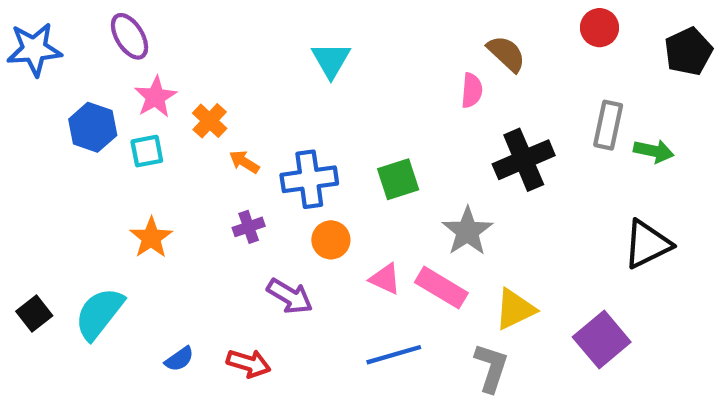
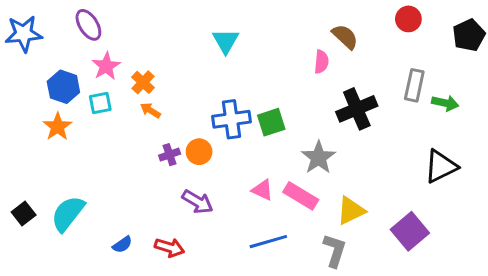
orange arrow: (244, 162) -> (150, 110), moved
blue cross: (309, 179) -> (231, 119), moved
orange star: (151, 238) -> (58, 127), moved
orange circle: (331, 240) -> (199, 152), moved

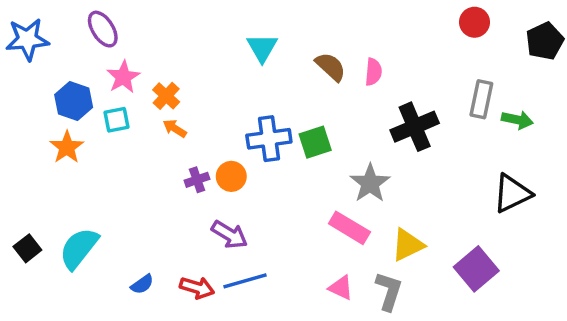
brown semicircle: (345, 37) -> (331, 67), moved
pink triangle: (262, 190) -> (341, 288), moved
blue line: (268, 242) -> (245, 281), moved

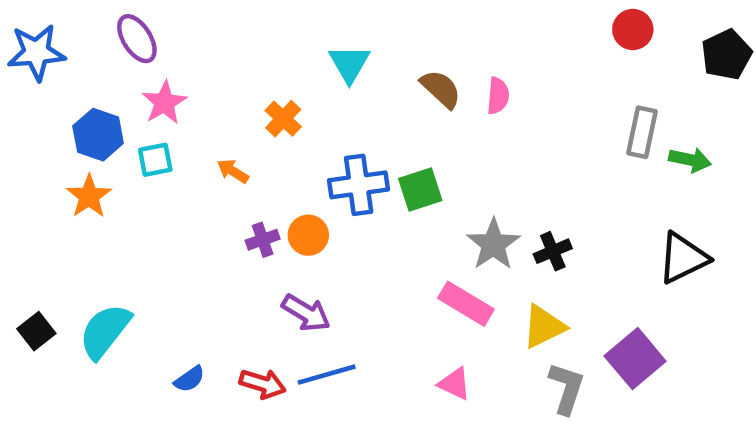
orange cross: (166, 96) -> (283, 119), moved
black cross: (415, 127) -> (553, 251), moved, size x0.6
gray L-shape: (389, 291) -> (567, 388), moved

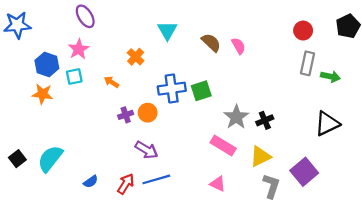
red circle: (633, 29) -> (303, 31), moved
purple ellipse: (137, 39) -> (85, 16), moved
pink semicircle: (498, 96) -> (238, 46), turned -35
orange star: (89, 196) -> (42, 94), turned -30
red arrow: (263, 384) -> (126, 184), turned -75

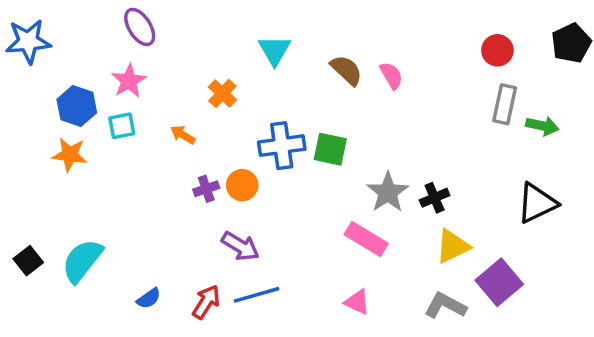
green square: (201, 91) -> (330, 149), turned 30
yellow triangle: (260, 156) -> (452, 246), moved
gray L-shape: (271, 186) -> (445, 306), turned -80

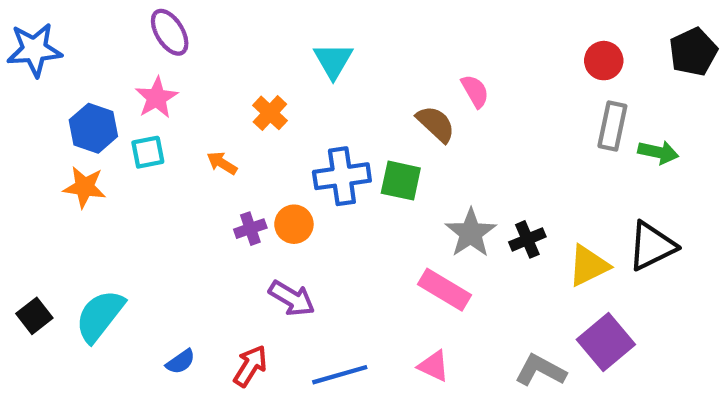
brown semicircle: (346, 70) -> (436, 124), moved
yellow triangle: (452, 246) -> (588, 266), moved
blue line: (257, 295) -> (340, 375), moved

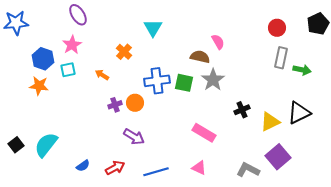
brown semicircle: (436, 124) -> (200, 57), turned -30
gray star: (471, 233) -> (213, 80), moved
red arrow: (250, 366) -> (115, 168), turned 30

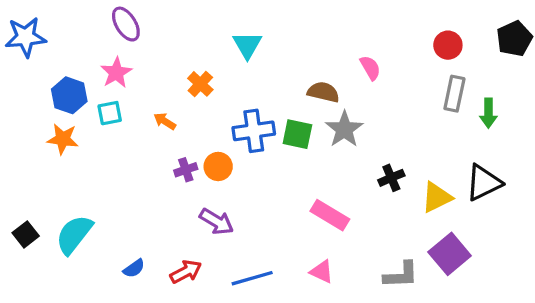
pink semicircle: (218, 42) -> (370, 68), moved
green arrow: (302, 70) -> (488, 113), turned 78
gray L-shape: (248, 170) -> (401, 275), turned 150

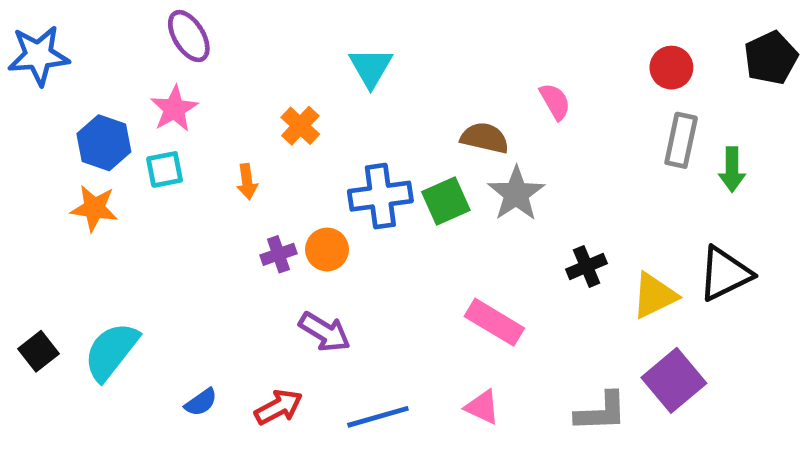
orange arrow: (165, 121) -> (247, 182), turned -130
green square: (297, 134) -> (446, 201), turned -36

